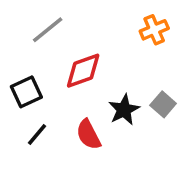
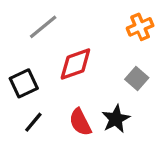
gray square: (163, 104) -> (137, 79), moved
black star: (124, 110) -> (116, 119), moved

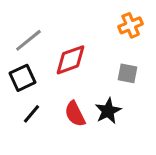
gray line: (43, 27) -> (28, 40), moved
gray square: (137, 79) -> (128, 73), turned -30

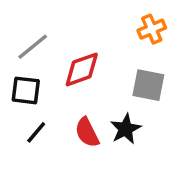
gray square: (128, 73) -> (148, 85), size x1.4
black square: (22, 78) -> (26, 90), turned 32

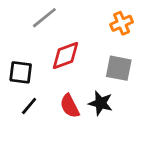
gray line: (33, 47) -> (44, 18), moved
black star: (126, 129) -> (101, 103), turned -30

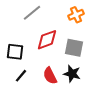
orange cross: (122, 23) -> (76, 15), moved
gray square: (119, 68) -> (74, 48), moved

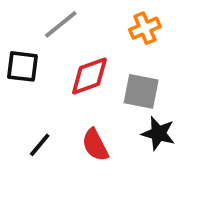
black square: (15, 52) -> (22, 66), moved
black star: (72, 74) -> (158, 133), moved

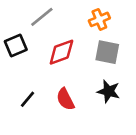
black square: (22, 66) -> (16, 46), turned -30
gray square: (141, 91) -> (107, 52), moved

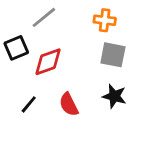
orange cross: (99, 19) -> (105, 20), turned 30
red diamond: (61, 52) -> (48, 62), moved

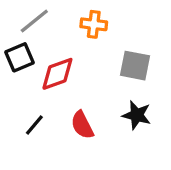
gray line: (44, 17) -> (34, 21), moved
orange cross: (105, 20) -> (94, 24), moved

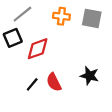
gray square: (135, 66) -> (92, 18), moved
black line: (34, 125) -> (32, 84), moved

